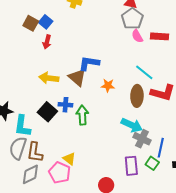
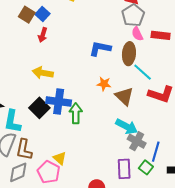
blue L-shape: (89, 63) -> (100, 49), moved
brown triangle: (77, 77) -> (124, 96), moved
brown ellipse: (137, 96) -> (129, 54), moved
blue cross: (65, 105) -> (59, 102), size x1.6

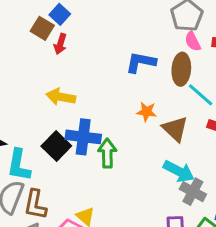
brown square: (27, 15) -> (42, 28), moved

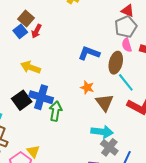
blue square: (60, 14) -> (20, 31), moved
cyan arrow: (179, 171) -> (102, 132), turned -30

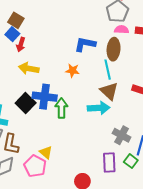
red arrow: (36, 31) -> (21, 45), moved
pink semicircle: (127, 45) -> (122, 30), turned 120
cyan line: (126, 82) -> (108, 70), moved, turned 36
orange star: (87, 87) -> (73, 71), moved
cyan arrow: (102, 132) -> (99, 108), moved

